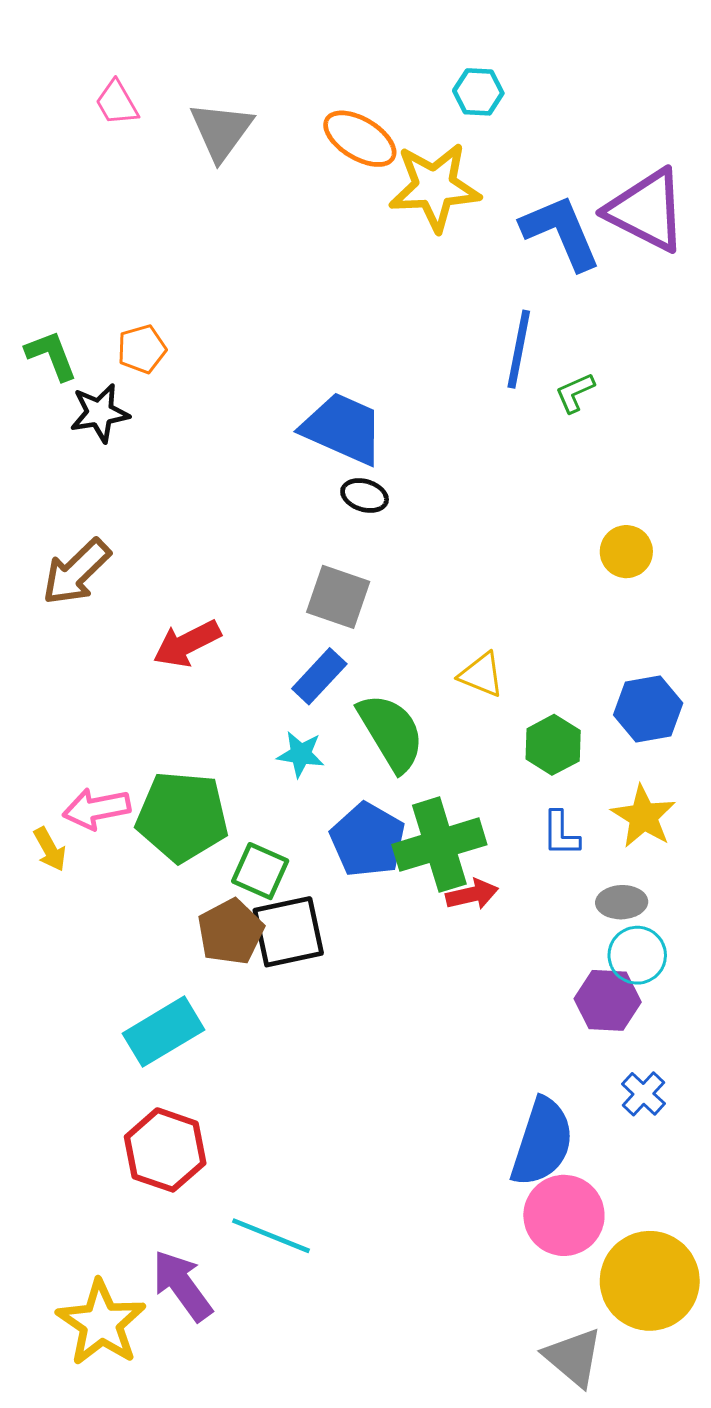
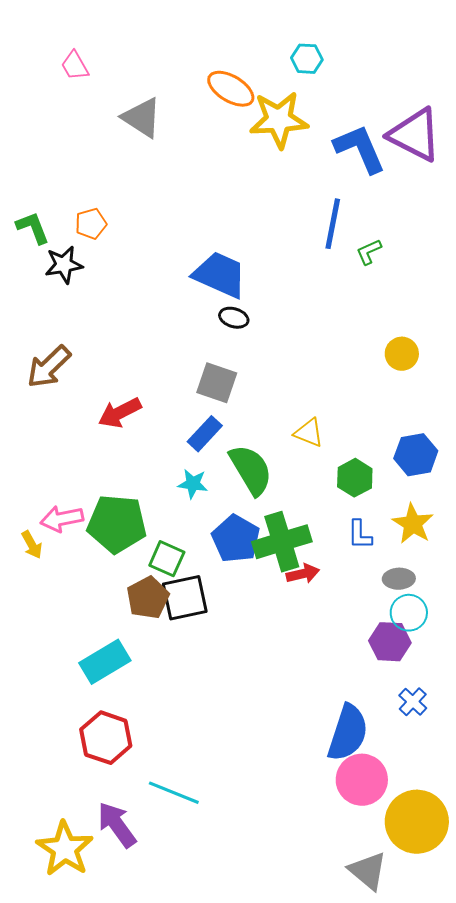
gray triangle: (221, 131) -> (142, 118), moved, turned -33

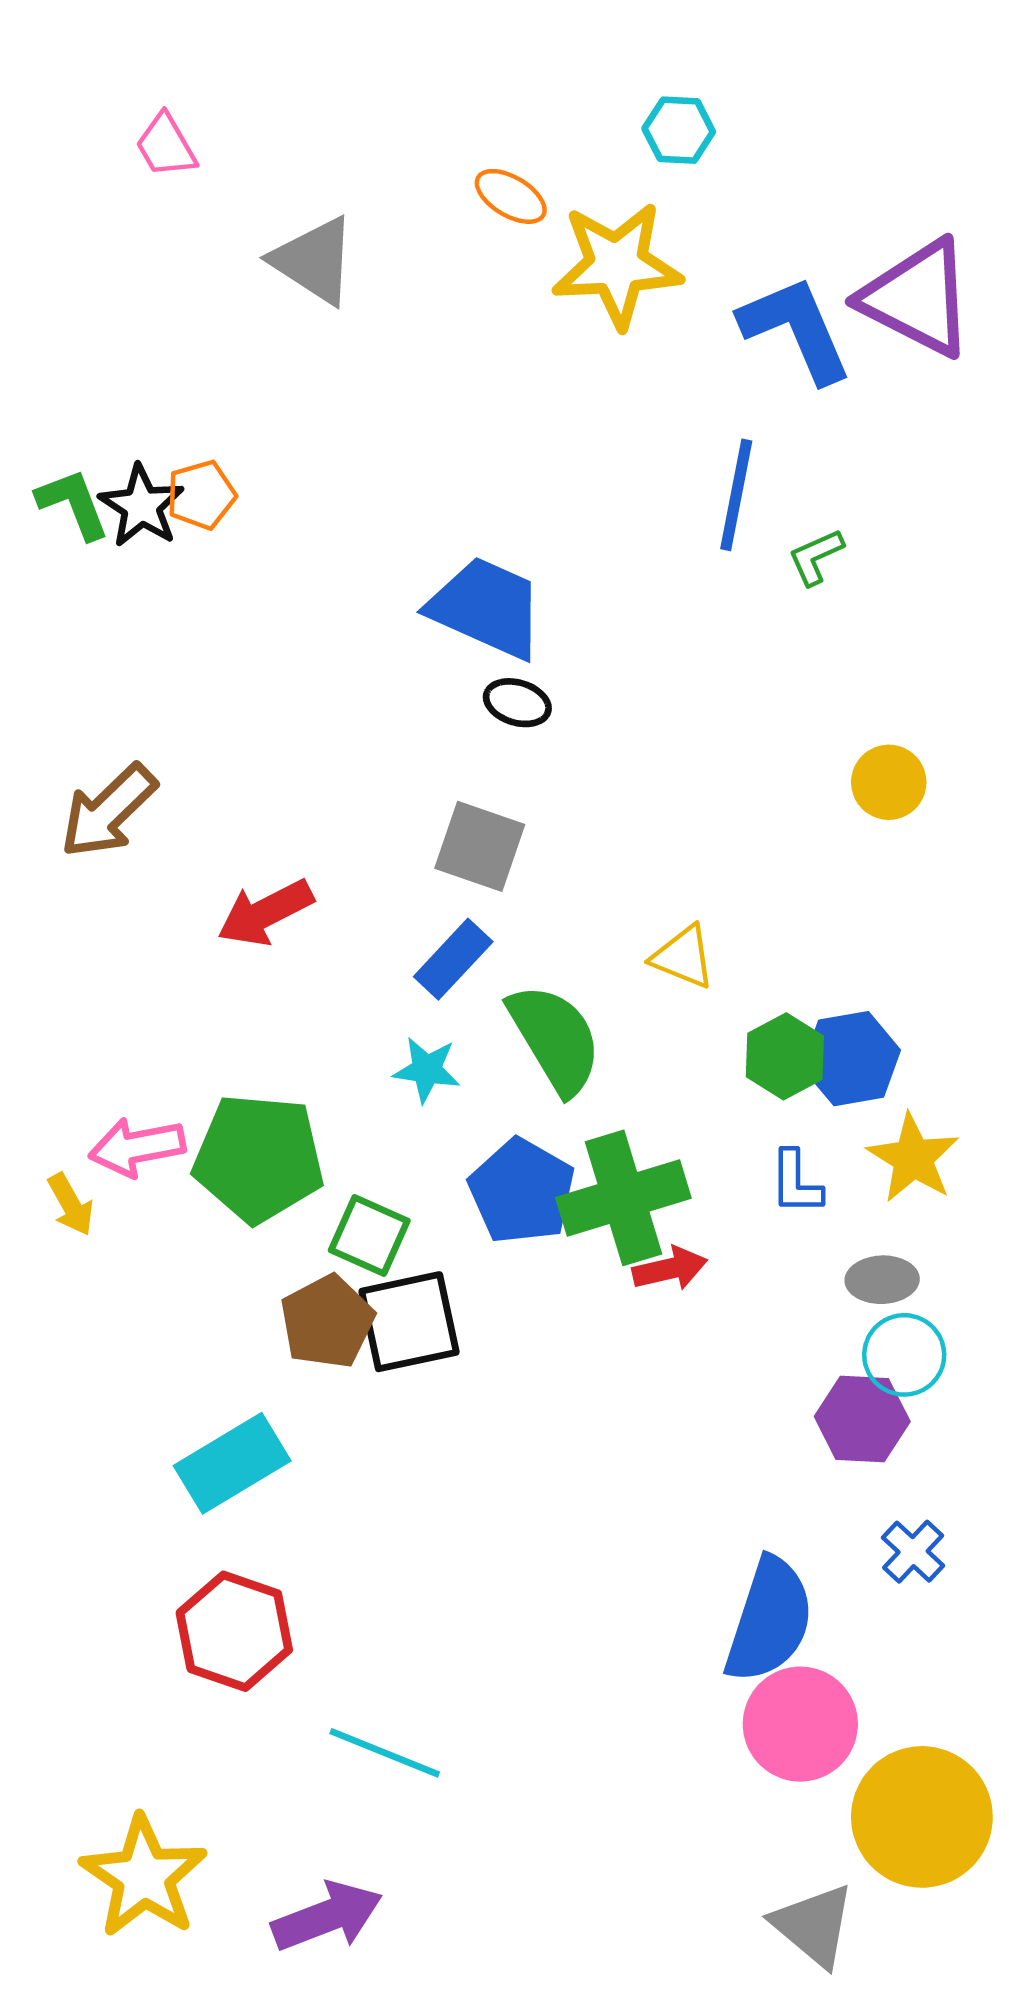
orange ellipse: (231, 89) -> (511, 196), size x0.7
black star: (64, 265) -> (141, 506), moved, turned -30
blue hexagon: (416, 455) -> (851, 1059), moved
purple arrow: (117, 825) -> (327, 1916), moved, turned 105

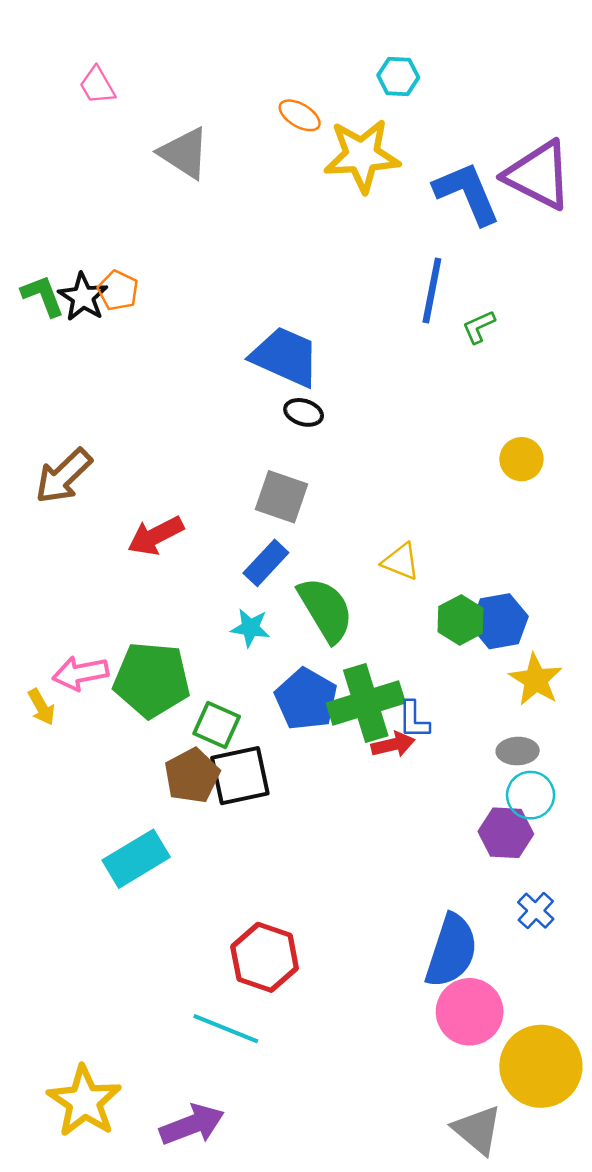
orange pentagon: (201, 495) -> (118, 290), turned -30
blue L-shape: (796, 1182) -> (414, 720), moved
red hexagon: (234, 1631) -> (265, 957), moved

